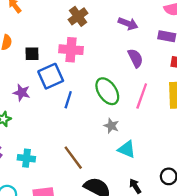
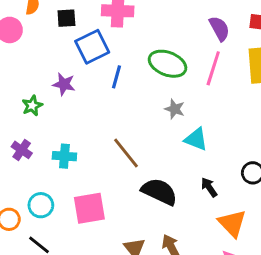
purple semicircle: (135, 58) -> (219, 29), moved
green ellipse: (107, 91) -> (168, 64), turned -32
purple star: (22, 93) -> (64, 84), moved

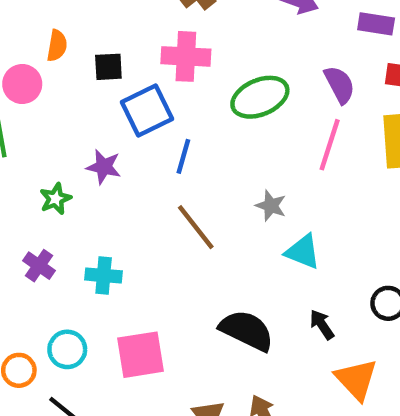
green ellipse: (168, 64) -> (260, 97), moved, turned -45
brown line: (126, 153) -> (196, 227), moved

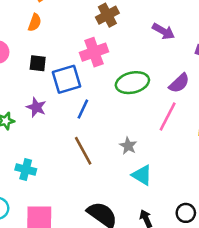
orange semicircle: (57, 46) -> (35, 22), moved
pink cross: (186, 56) -> (94, 52), turned -32
black square: (108, 67) -> (38, 63), moved
purple semicircle: (340, 85) -> (179, 83), turned 65

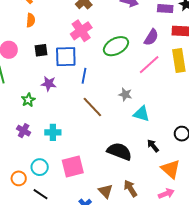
blue square: (67, 79) -> (66, 57), turned 30
pink line: (168, 117) -> (149, 65), turned 35

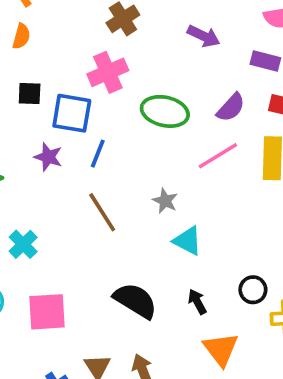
green ellipse: (116, 46) -> (165, 111), turned 30
purple star: (49, 84) -> (48, 157), moved
cyan cross: (53, 132) -> (23, 244), turned 35

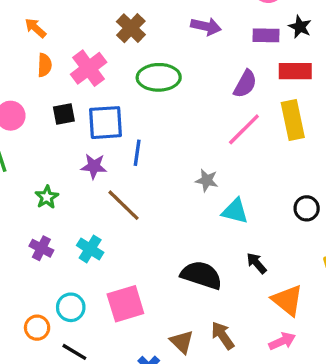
pink cross: (108, 72) -> (89, 68), moved
green ellipse: (165, 111) -> (159, 77), moved
brown line: (102, 212) -> (123, 205), moved
black circle: (253, 290) -> (307, 208), moved

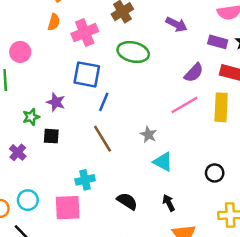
black square: (64, 114) -> (51, 136), moved
purple star: (94, 166) -> (56, 102), moved
brown line: (123, 205) -> (103, 139), moved
cyan cross: (90, 249) -> (85, 180), moved, turned 30
black semicircle: (201, 275) -> (127, 201), size x0.7

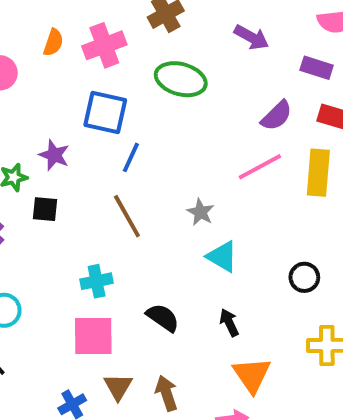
orange semicircle: (54, 22) -> (53, 42), moved
pink square: (68, 208) -> (93, 336), moved

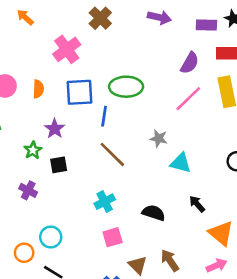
orange semicircle: (53, 42) -> (38, 89), moved
green ellipse: (181, 79) -> (126, 87), moved
purple star: (54, 155) -> (55, 129), turned 30
pink square: (93, 336) -> (113, 237), size x0.7

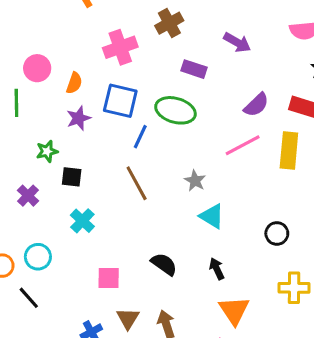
purple rectangle: (206, 25) -> (194, 69), moved
purple star: (55, 129) -> (79, 118), moved
cyan cross: (105, 202) -> (82, 221), moved, turned -36

